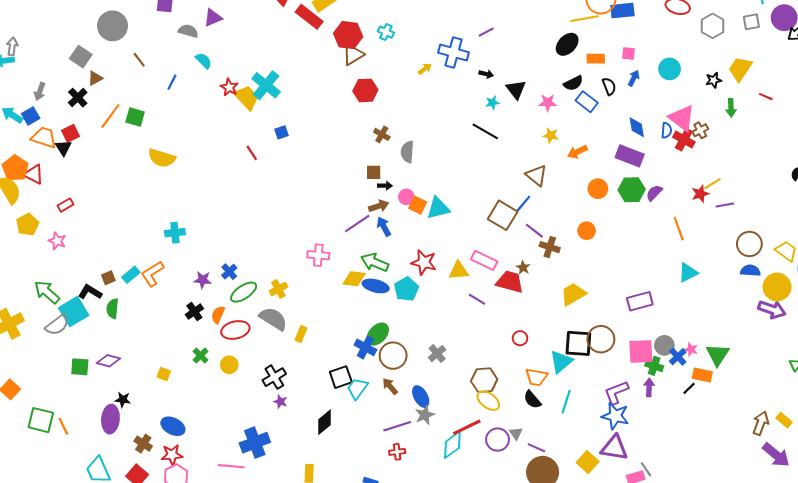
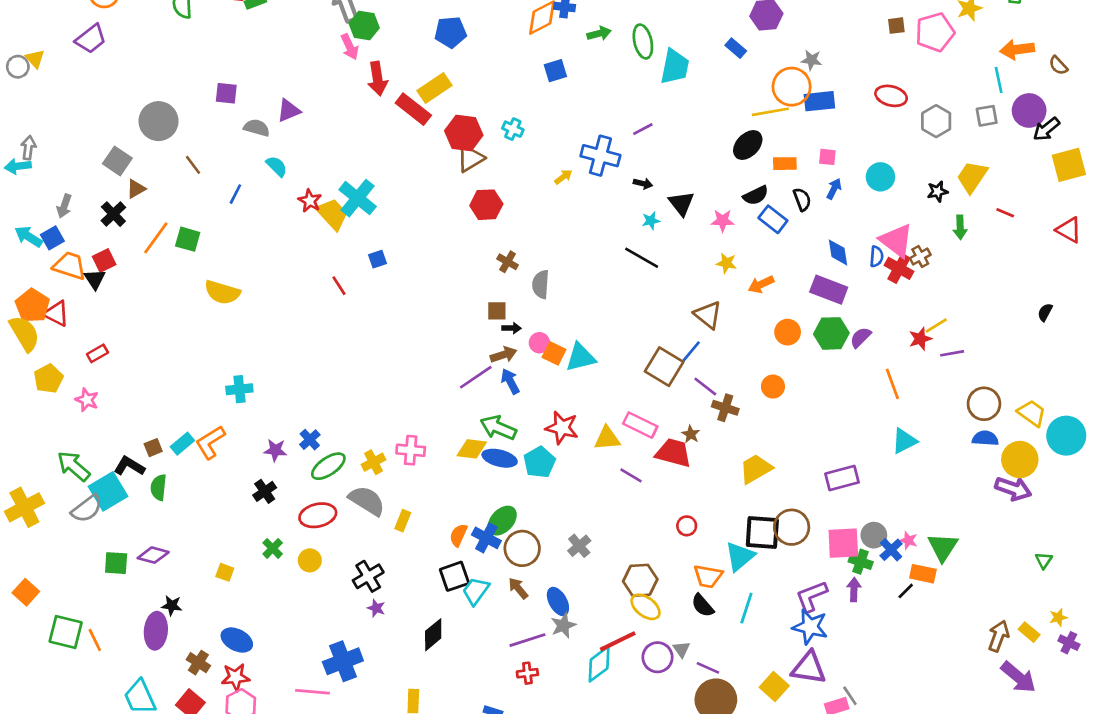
pink cross: (318, 255) -> (411, 450), moved
orange semicircle: (218, 315) -> (458, 535), moved

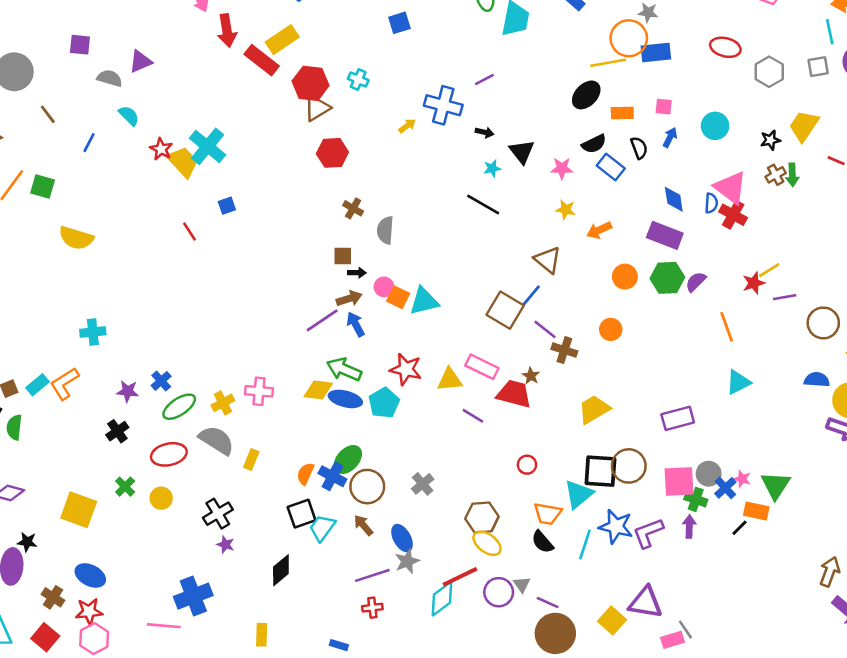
brown cross: (920, 256) -> (776, 175), moved
brown circle: (984, 404) -> (823, 323), moved
yellow square: (225, 572) -> (79, 510), size x2.0
blue star: (810, 627) -> (616, 526), moved

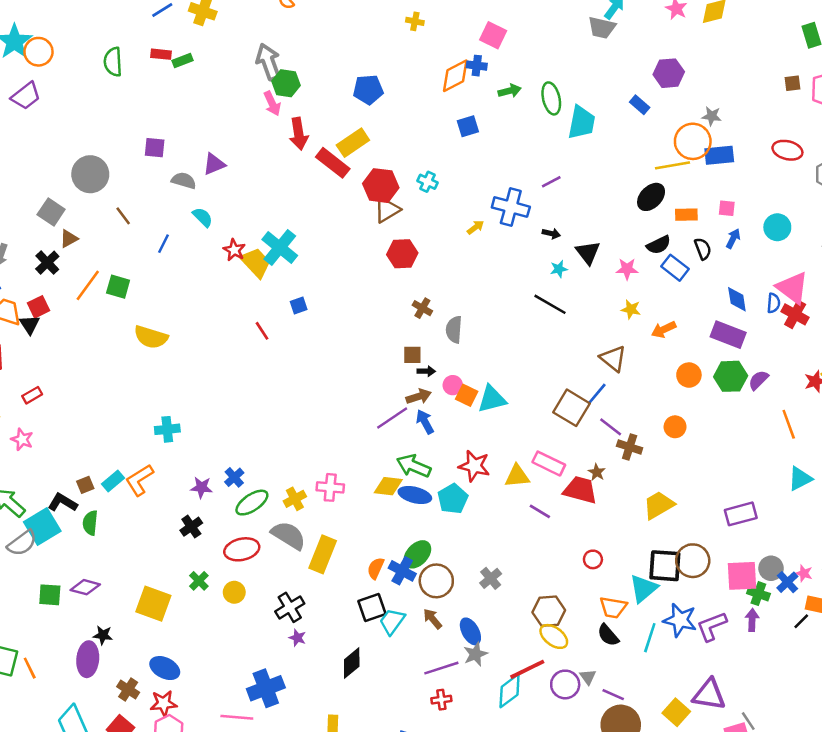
yellow rectangle: (251, 460) -> (323, 554), size x1.8

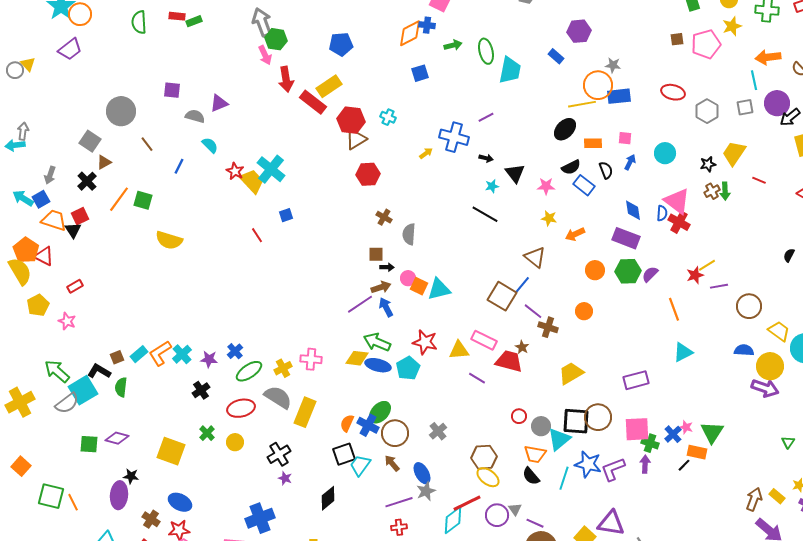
cyan cross: (167, 429) -> (182, 354), moved, turned -36
gray circle: (771, 568) -> (541, 426), moved

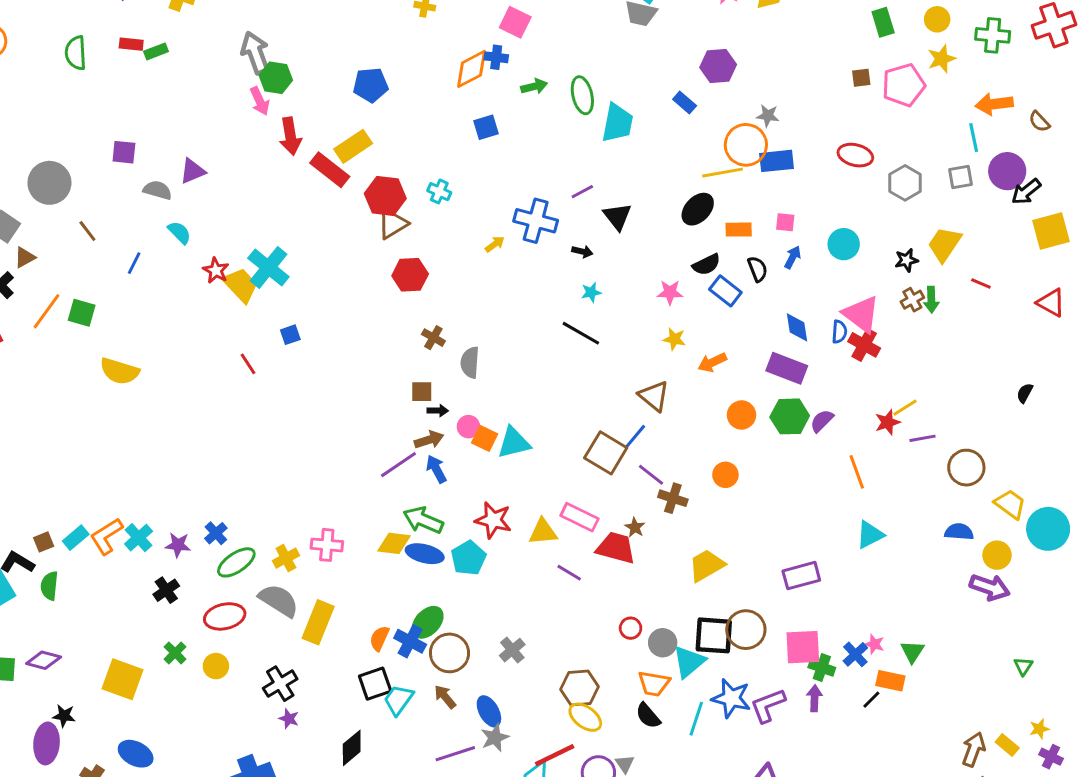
black triangle: (515, 173) -> (617, 216), moved
yellow circle: (770, 366) -> (997, 555), size x0.7
green triangle: (712, 432) -> (912, 651), size x0.7

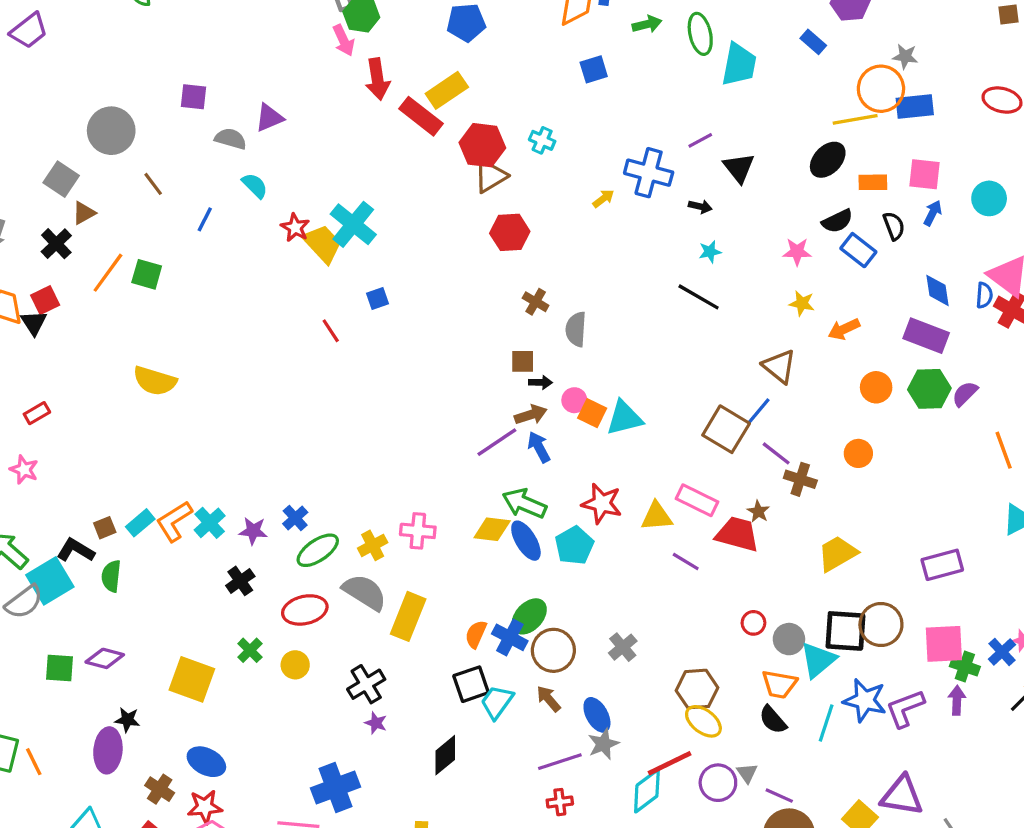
pink square: (785, 222) -> (925, 174), size x1.5
yellow semicircle: (120, 371) -> (155, 381), moved
blue ellipse: (425, 554) -> (526, 541), turned 45

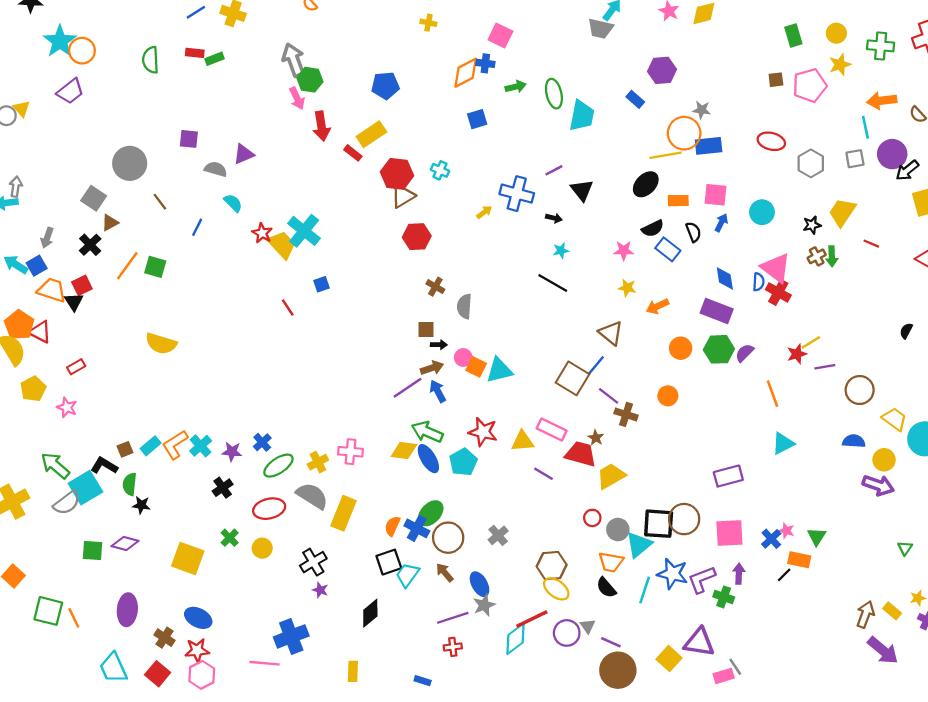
red rectangle: (421, 116) -> (353, 153), size x0.6
yellow trapezoid: (837, 553) -> (611, 476), moved
green cross: (965, 666) -> (724, 597), moved
black star: (127, 720) -> (141, 505), moved

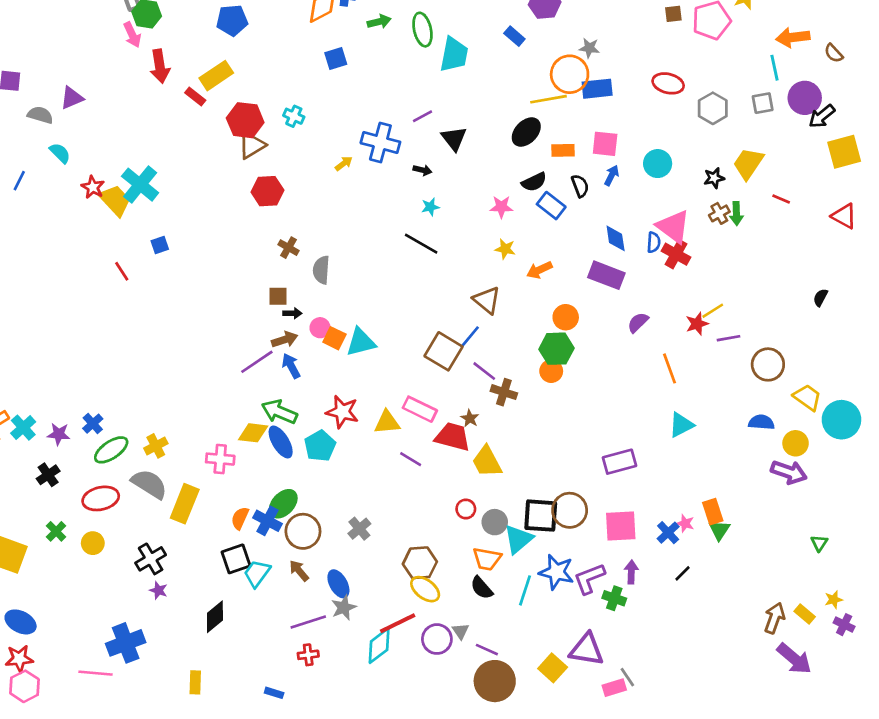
green hexagon: (719, 349) -> (556, 349), moved
pink cross: (351, 452) -> (220, 459), moved
yellow trapezoid: (611, 476) -> (487, 462), turned -88
orange rectangle: (799, 560) -> (713, 512), moved, turned 60

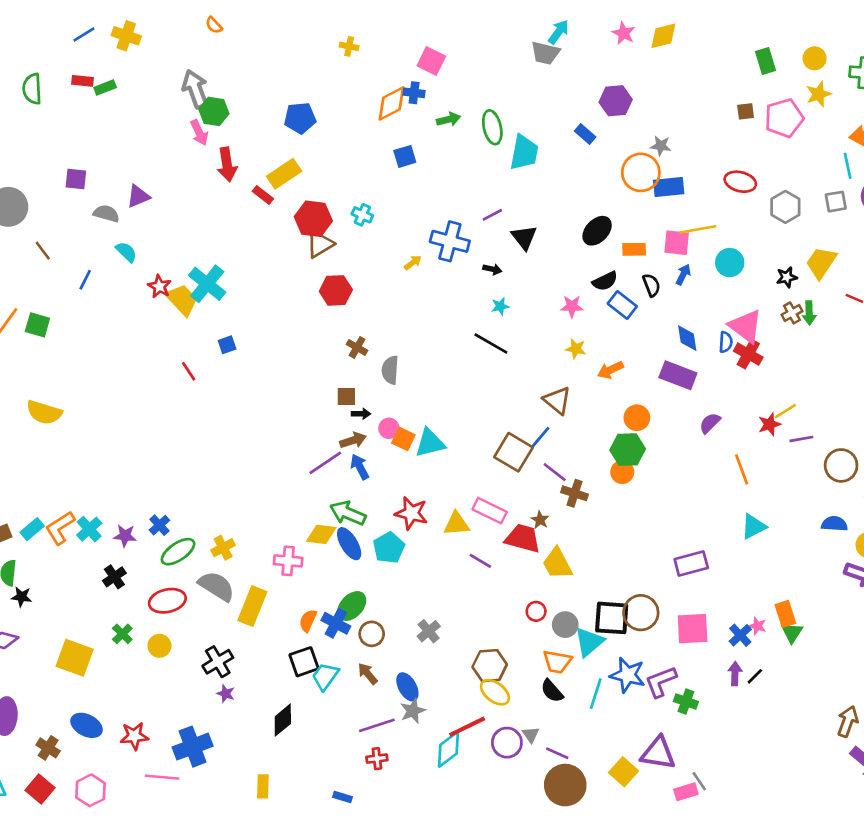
yellow line: (549, 99) -> (698, 229), moved
brown circle: (303, 531) -> (372, 634), size x0.7
purple arrow: (631, 572) -> (735, 674), moved
red star: (19, 659) -> (134, 736), moved

